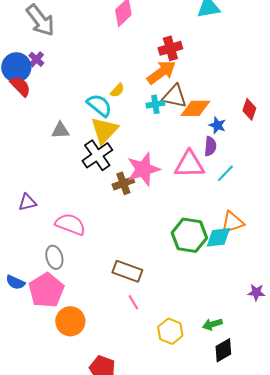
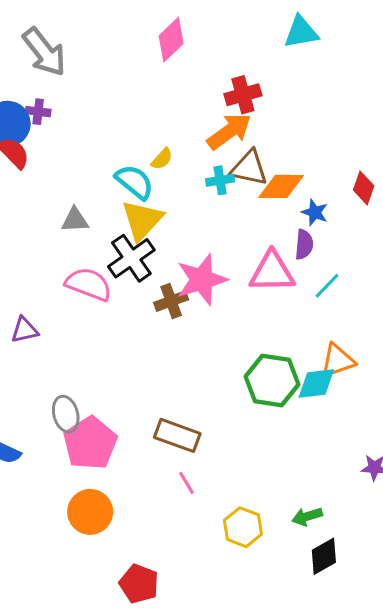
purple cross: (36, 59) -> (38, 112), turned -35
pink semicircle: (70, 224) -> (89, 284), moved
pink pentagon: (46, 290) -> (90, 443), moved

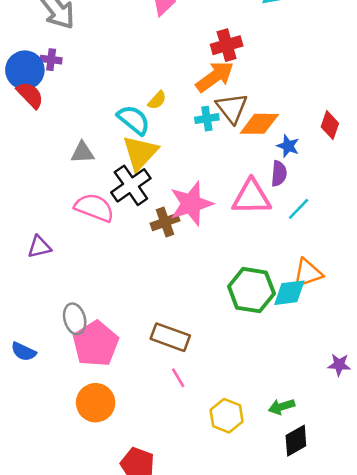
brown triangle: (249, 168) -> (232, 108), turned 40

